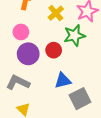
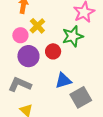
yellow cross: (56, 13) -> (37, 26), moved

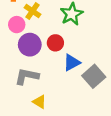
red circle: (53, 51) -> (55, 43), moved

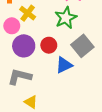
gray square: (94, 76) -> (82, 46), moved

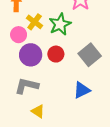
green star: (66, 18) -> (60, 24), moved
blue triangle: (64, 65) -> (82, 90), moved

